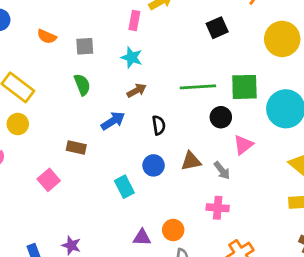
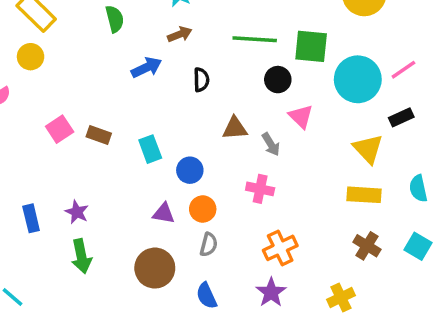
pink triangle: (243, 145) -> (301, 116), turned -45
brown rectangle: (76, 148) -> (99, 135), moved
blue circle: (154, 165) -> (190, 170), moved

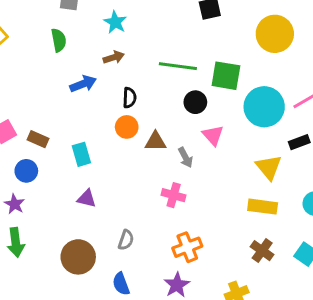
blue circle: (190, 170) -> (26, 171), moved
orange circle: (203, 209) -> (127, 127), moved
purple triangle: (164, 213) -> (87, 199), moved

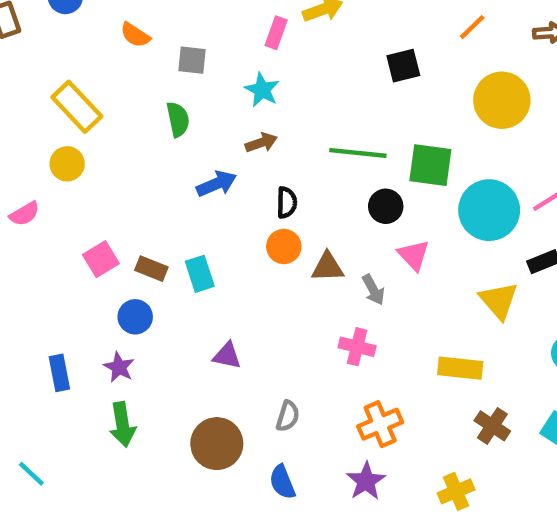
cyan rectangle: (81, 154) -> (200, 274), moved
yellow rectangle: (263, 207) -> (460, 368), moved

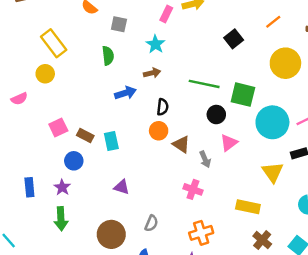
black square: (403, 66) -> (234, 39), turned -30
pink triangle: (414, 255) -> (229, 143), turned 30
brown triangle: (327, 267) -> (181, 144), turned 30

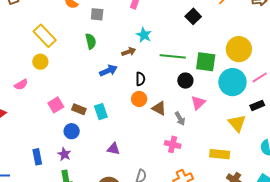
cyan star: (155, 44) -> (144, 35), moved
yellow circle: (285, 63) -> (239, 49), moved

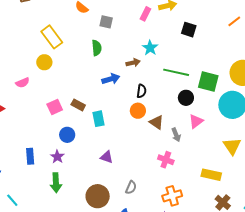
black square: (193, 16) -> (189, 30), moved, turned -35
brown rectangle: (79, 109) -> (78, 105), moved

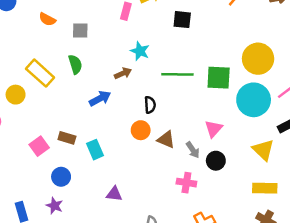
yellow rectangle: (52, 37) -> (40, 73), moved
black semicircle: (141, 91) -> (150, 105), moved
black circle: (186, 98) -> (216, 161), moved
yellow rectangle: (211, 175) -> (265, 188), moved

